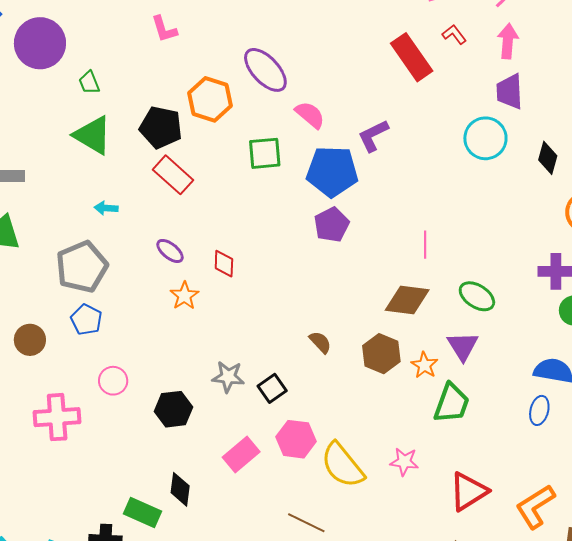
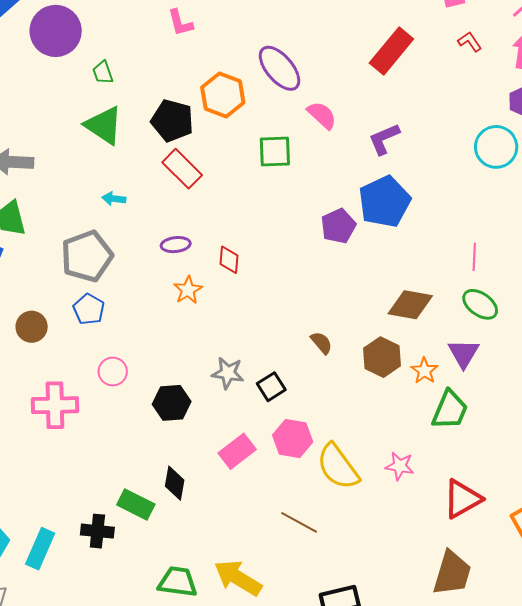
red rectangle: (412, 57) -> (391, 51), moved, turned 72
blue pentagon: (332, 171) -> (385, 202), moved, turned -30
pink line: (425, 245) -> (474, 257), moved
purple ellipse: (170, 251) -> (176, 245), turned -48

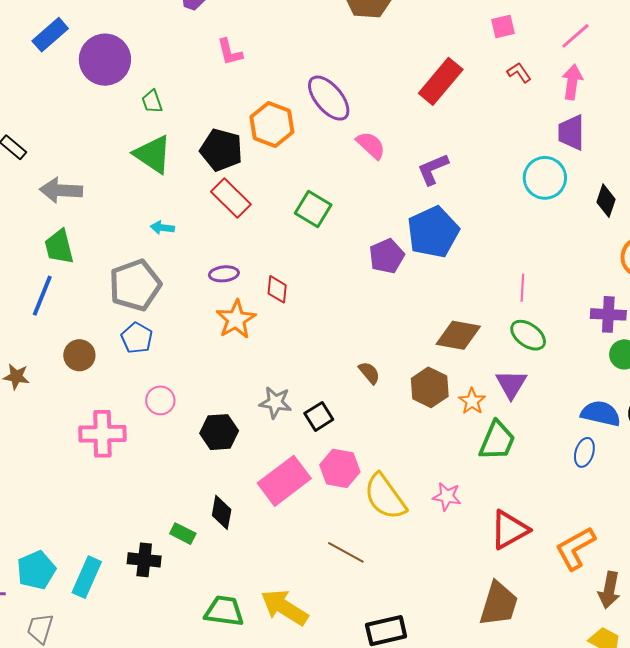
green square: (275, 152) -> (313, 209), moved, turned 33
orange star: (188, 290) -> (236, 319), size x1.4
pink rectangle: (237, 451) -> (284, 481), size x1.4
green rectangle: (136, 505) -> (183, 534), size x0.7

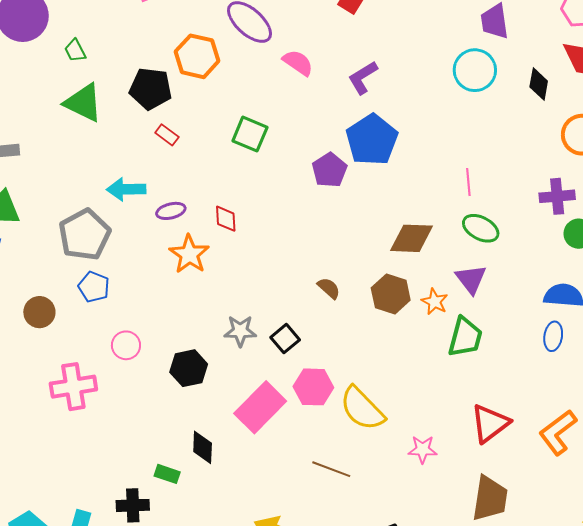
red rectangle: (231, 198) -> (167, 135), size x0.6
cyan arrow: (162, 228) -> (126, 189), moved, size x1.6
pink star: (447, 496) -> (423, 449), moved

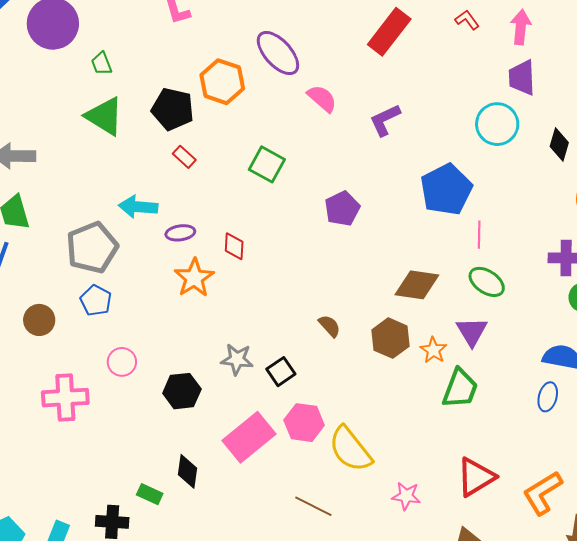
blue pentagon: (372, 140) -> (446, 190), moved

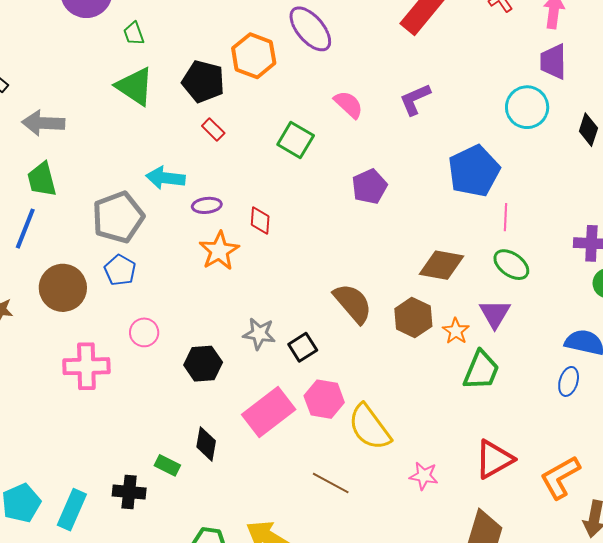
pink semicircle: (322, 98) -> (348, 104), moved
brown circle: (39, 320) -> (63, 288), size x1.5
brown semicircle: (329, 326) -> (353, 303), size x1.8

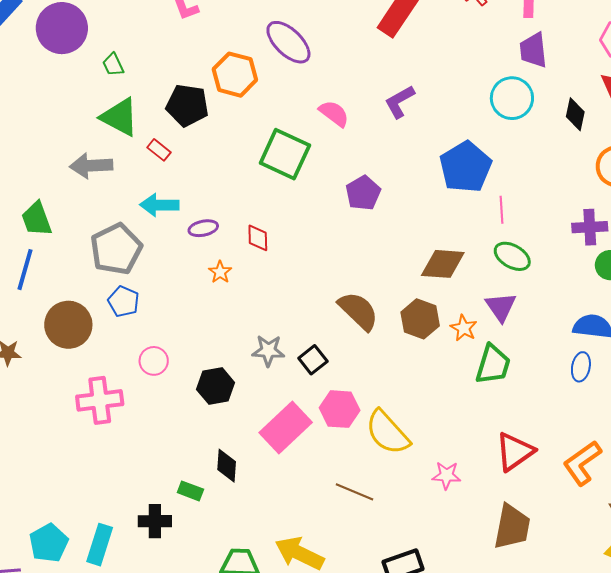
gray arrow: (43, 123) -> (91, 166), moved
red rectangle: (213, 130) -> (159, 150), moved
green square: (296, 140) -> (285, 154), size x1.4
orange star: (219, 251) -> (220, 272), size x0.6

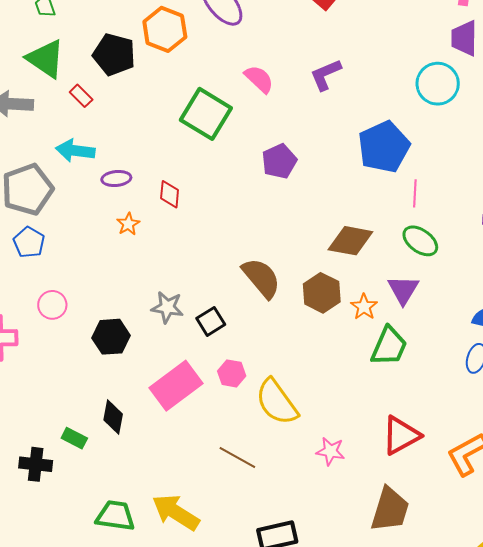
pink hexagon: (340, 409) -> (232, 373), size x0.7

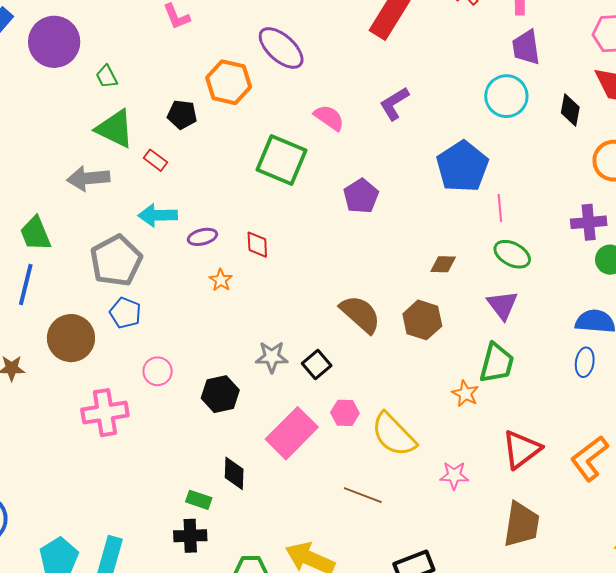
black pentagon: (114, 55) -> (182, 115), size x0.7
brown diamond: (350, 241) -> (443, 264), size x0.6
orange star: (364, 307) -> (465, 394), moved
black cross: (36, 464) -> (190, 536), moved

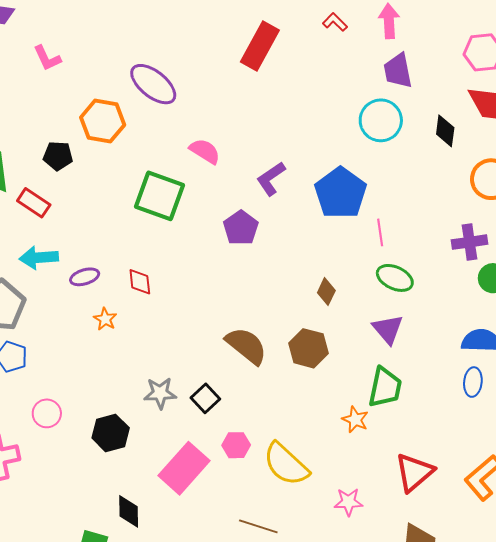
purple L-shape: (394, 104) -> (271, 179), moved
red rectangle: (155, 160) -> (34, 203), size x1.4
brown diamond: (443, 264) -> (326, 292), turned -64

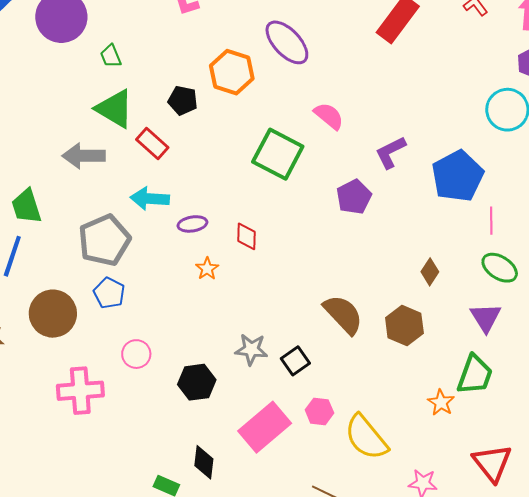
red triangle: (414, 472) -> (492, 463), turned -36

